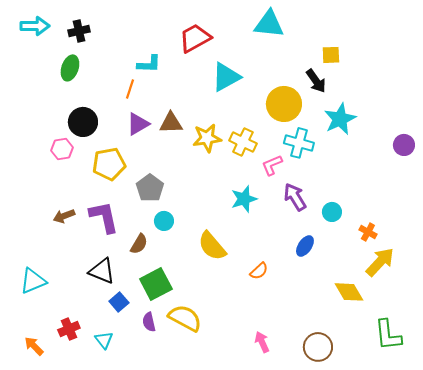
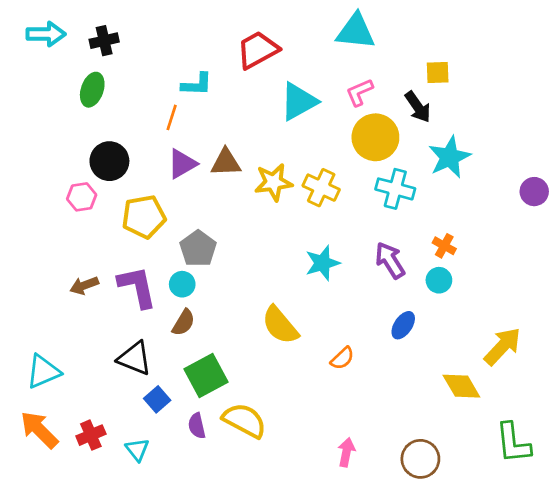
pink L-shape: (272, 165) -> (360, 92), moved
cyan circle: (164, 221) -> (182, 284), moved
orange cross: (368, 232) -> (444, 246), moved
pink arrow: (262, 342) -> (346, 452), turned 35
orange arrow: (34, 346) -> (39, 430), moved, size x1.5

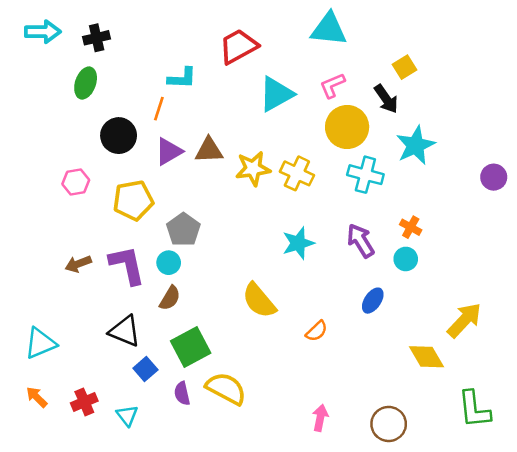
yellow square: (438, 72) -> (405, 67), turned -30
black circle: (109, 161) -> (119, 136), moved
orange arrow: (39, 430) -> (37, 397), size x0.6

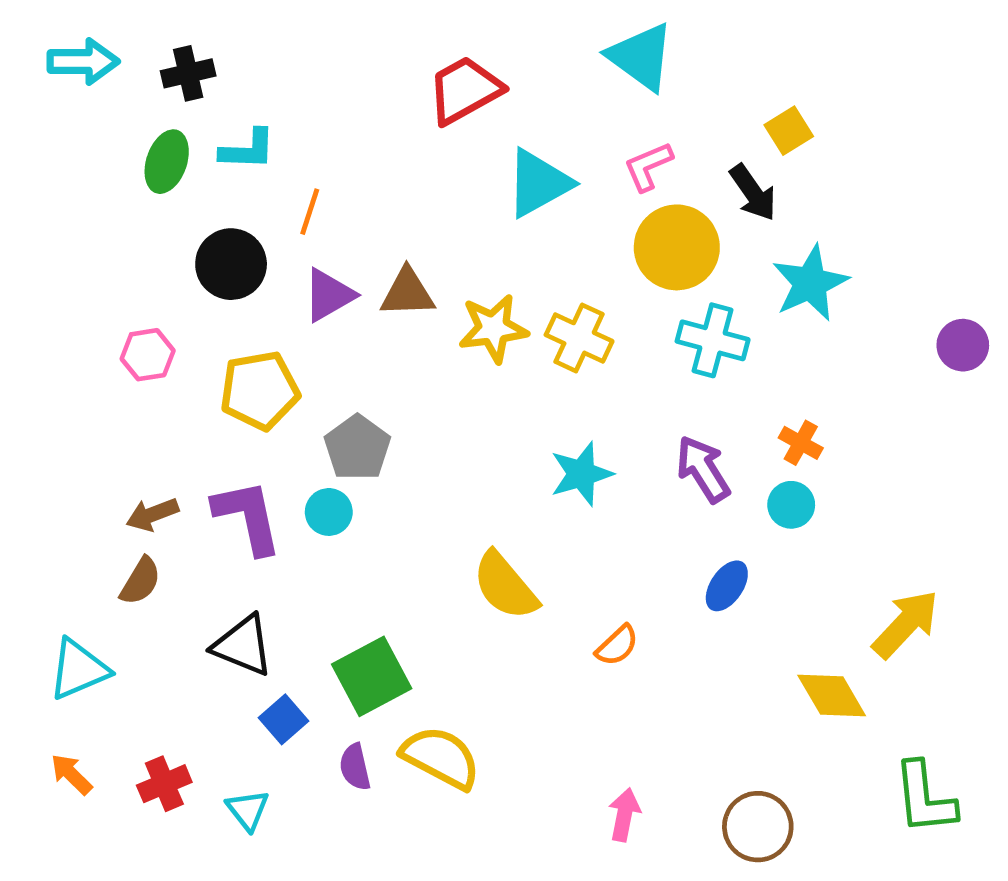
cyan triangle: (329, 29) -> (641, 57), turned 30
cyan L-shape: (182, 78) -> (248, 150), moved
brown semicircle: (170, 298) -> (140, 581), moved

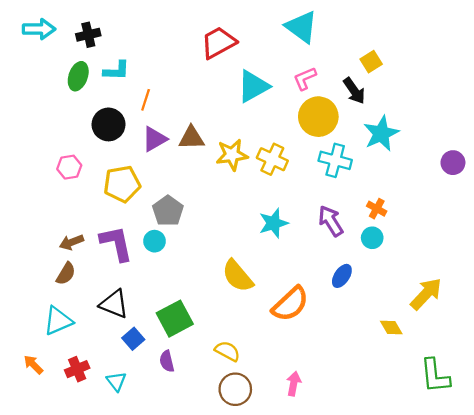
orange semicircle: (617, 645) -> (290, 304), size x1.8
cyan triangle: (78, 669) -> (58, 321), moved
yellow diamond: (832, 696) -> (391, 328), size x0.7
yellow semicircle: (441, 757) -> (227, 351), moved, size x0.7
brown circle: (758, 827) -> (235, 389), moved

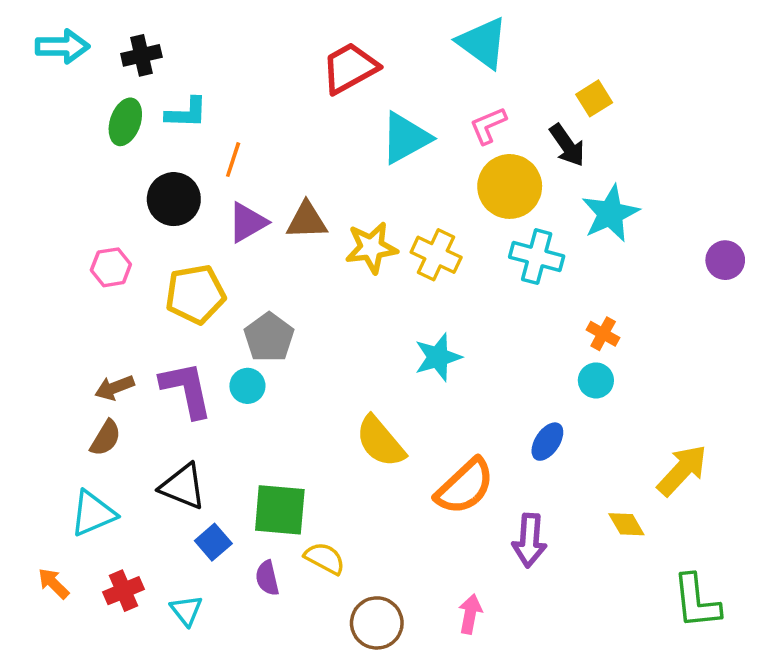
purple arrow: (331, 221) -> (529, 540), moved, turned -144
green square: (175, 319) -> (280, 510), turned 33
yellow semicircle: (227, 351) -> (325, 558), moved

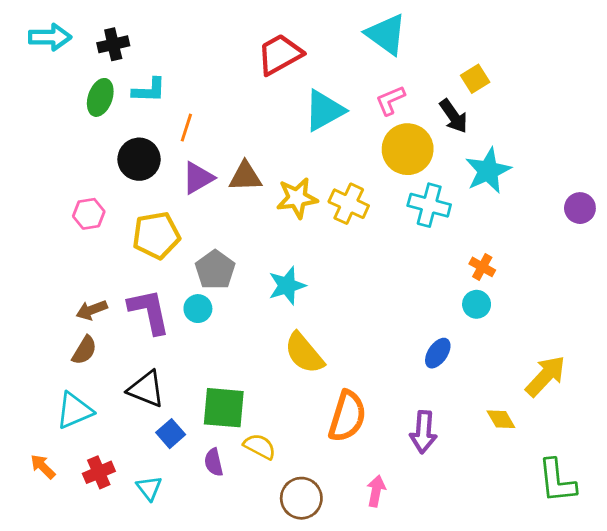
cyan star: (438, 357) -> (287, 286), moved
orange semicircle: (465, 486) -> (347, 416), moved, turned -30

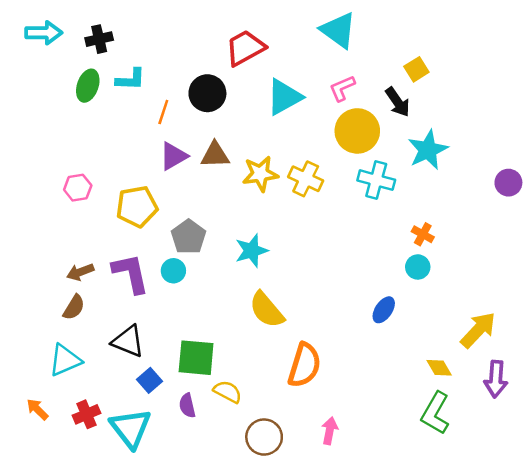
black circle: (139, 159) -> (207, 93), moved
purple arrow: (423, 432) -> (496, 379), moved
green L-shape: (557, 481) -> (435, 413), moved, turned 36
cyan triangle: (149, 488) -> (131, 428), size x1.8

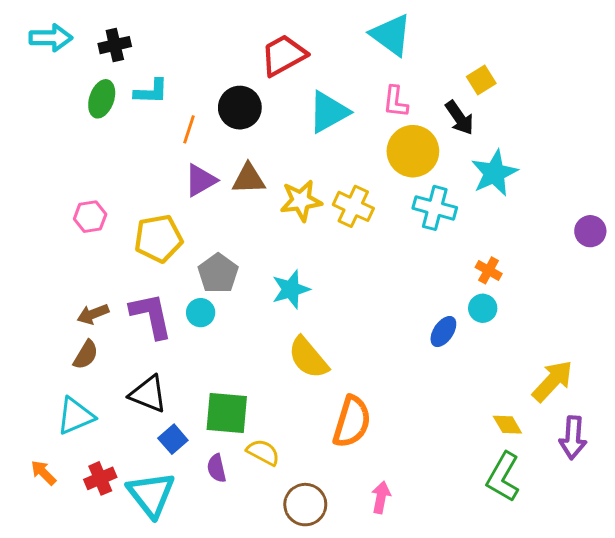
pink L-shape: (342, 88) -> (395, 102), turned -60
purple circle: (508, 183) -> (590, 231), moved
blue ellipse: (384, 310) -> (443, 332), moved

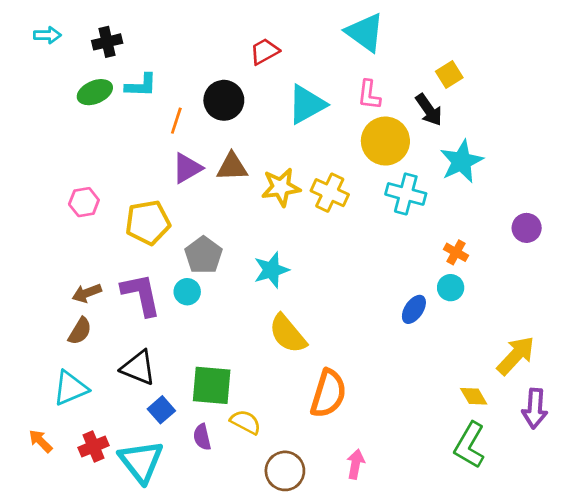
cyan arrow: (51, 38) -> (47, 35), size x0.7
red trapezoid: (283, 55) -> (265, 51), size x0.7
green ellipse: (102, 99) -> (95, 92), turned 48
purple circle: (590, 231) -> (527, 228), moved

